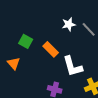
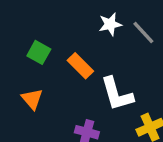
orange triangle: (14, 63) -> (32, 99), moved

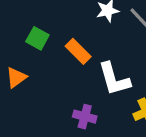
orange triangle: (32, 99) -> (16, 77), moved, turned 35

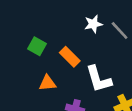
orange triangle: (16, 77) -> (47, 83), moved, turned 30

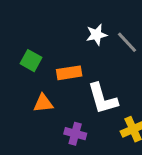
orange rectangle: (70, 57) -> (69, 73), turned -54

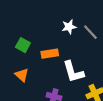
orange triangle: (43, 103) -> (22, 75), moved, turned 48

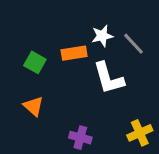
orange rectangle: (50, 54) -> (74, 53), moved
white L-shape: (73, 72) -> (108, 78), moved

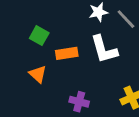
orange rectangle: (74, 53) -> (67, 53), moved

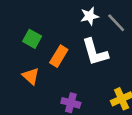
orange rectangle: (67, 53) -> (59, 56), turned -50

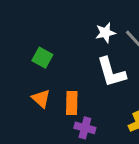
orange rectangle: (59, 56) -> (72, 103), moved, turned -30

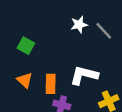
white L-shape: (111, 72) -> (84, 75), moved, turned 120

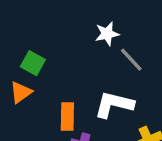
gray line: (104, 31) -> (131, 60), moved
orange triangle: (25, 80) -> (21, 92), moved, turned 42

